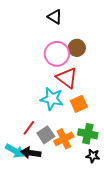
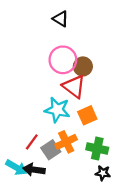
brown circle: (77, 48) -> (83, 66), moved
orange cross: (64, 139) -> (66, 142), moved

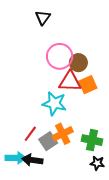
black triangle: (61, 19) -> (43, 18), moved, turned 35
red triangle: (74, 86) -> (70, 81), turned -35
orange square: (87, 115) -> (88, 85), moved
cyan arrow: (16, 167) -> (16, 158), turned -30

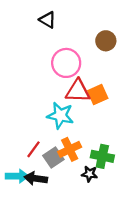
black triangle: (43, 18) -> (47, 20), turned -35
brown circle: (78, 63) -> (106, 41), moved
black star: (97, 163) -> (89, 174), moved

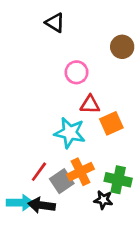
pink circle: (66, 63) -> (76, 72), size x0.7
red triangle: (78, 91) -> (90, 105), size x0.7
orange square: (98, 94) -> (111, 123), moved

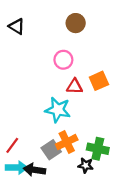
black triangle: (55, 23) -> (17, 26), moved
brown circle: (122, 47) -> (76, 23), moved
orange square: (111, 123) -> (99, 81), moved
red line: (39, 172) -> (12, 145), moved

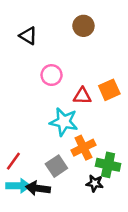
black triangle: (17, 26) -> (28, 36), moved
pink circle: (63, 60) -> (52, 75), moved
orange cross: (67, 142) -> (83, 148), moved

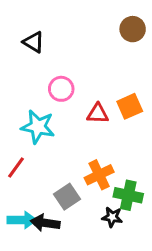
brown circle: (83, 26) -> (133, 29), moved
cyan star: (64, 122) -> (38, 127), moved
red line: (13, 161) -> (16, 168), moved

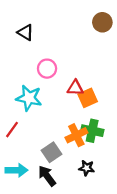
orange square: (130, 106) -> (88, 98), moved
green cross: (128, 195) -> (92, 131), moved
black arrow: (45, 223) -> (47, 176), moved, turned 45

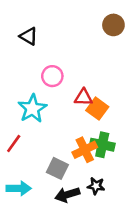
cyan star: (29, 98) -> (32, 109), turned 30
orange square: (88, 98) -> (97, 109), turned -30
gray square: (52, 152) -> (57, 168), turned -30
black arrow: (47, 176) -> (67, 195), moved, turned -70

